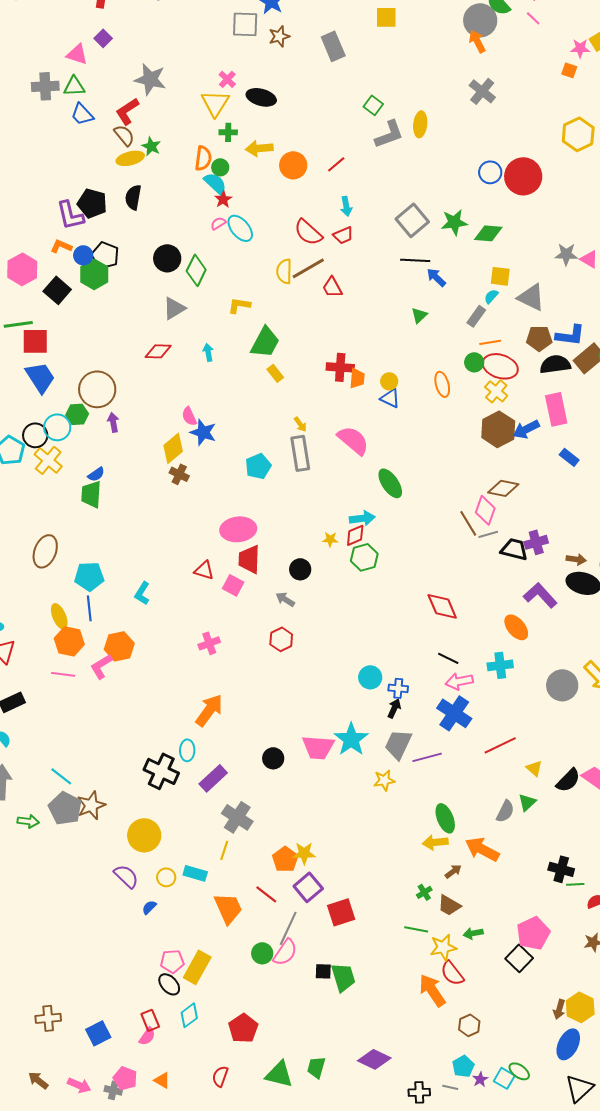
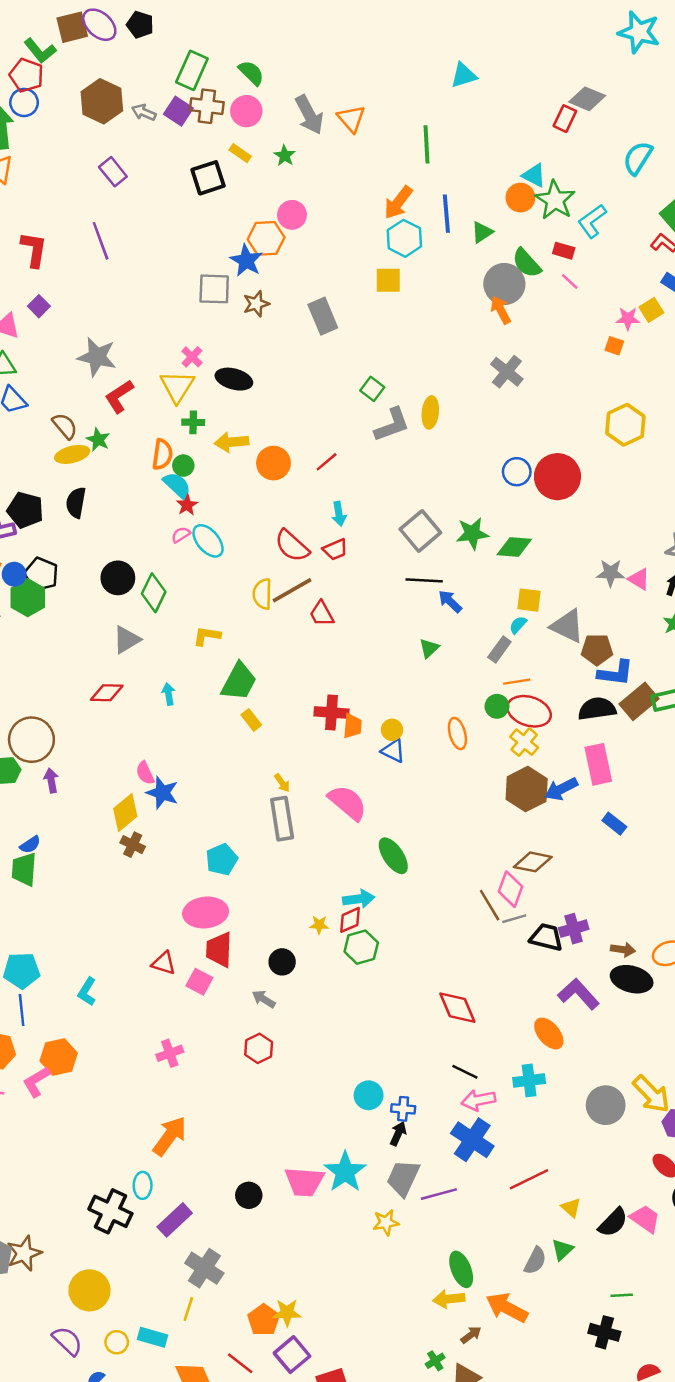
red L-shape: (127, 111) -> (119, 396), moved
brown pentagon: (539, 338) -> (597, 650), moved
cyan pentagon: (258, 466) -> (222, 859), moved
green line: (575, 884) -> (622, 1295), moved

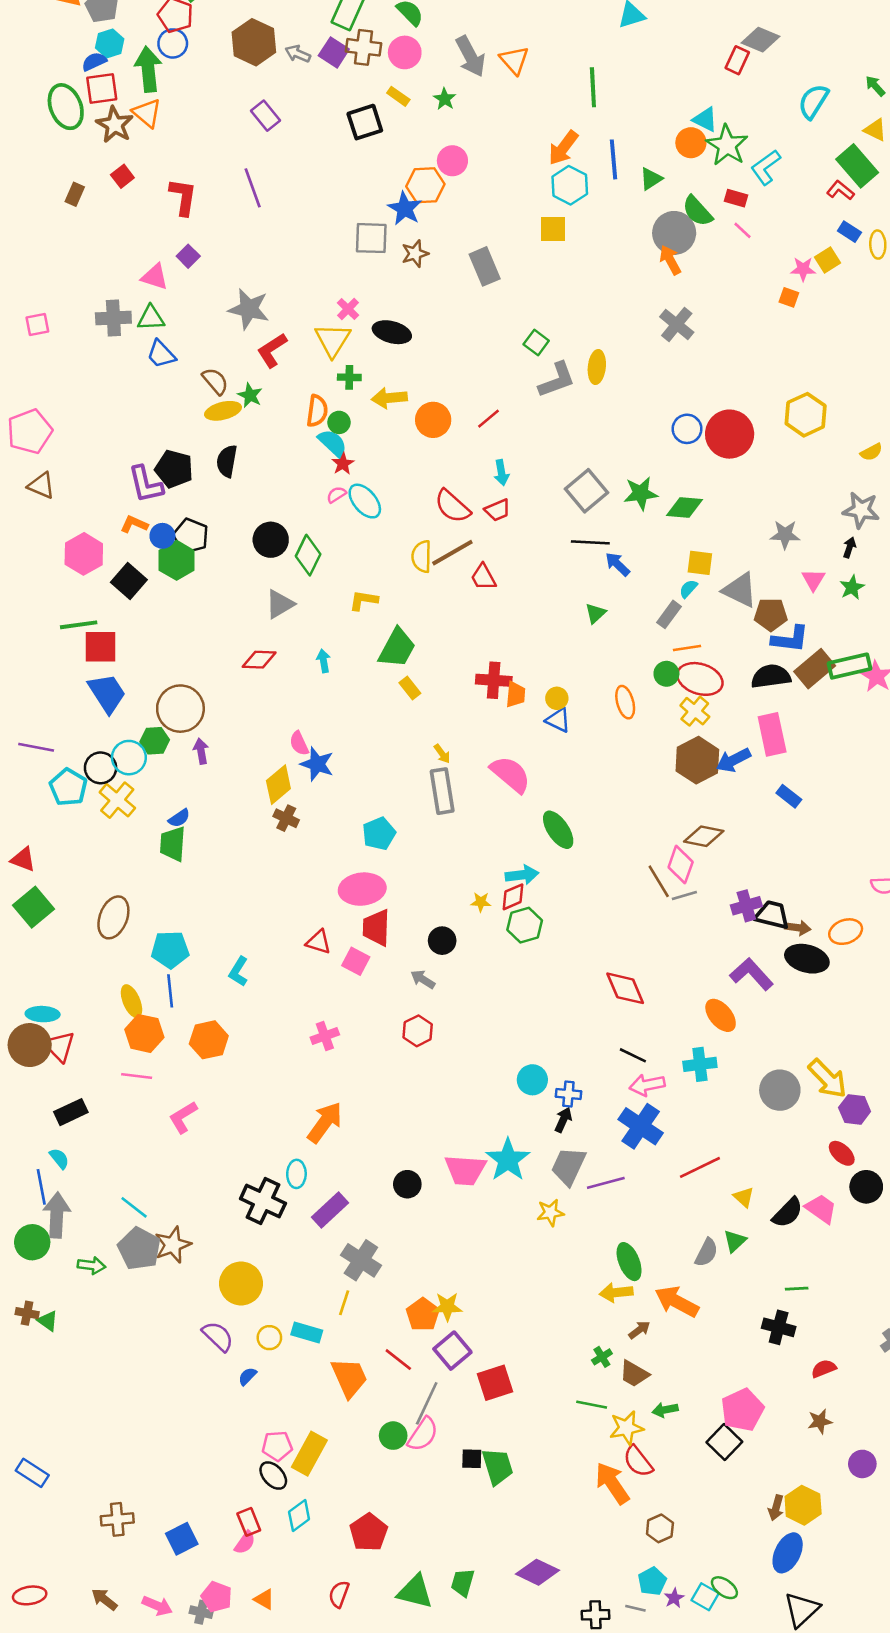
yellow hexagon: (625, 425) -> (806, 415), moved
pink triangle: (639, 579) -> (813, 580), moved, turned 30
black trapezoid: (546, 937) -> (772, 915), moved
pink L-shape: (36, 1082) -> (183, 1117), moved

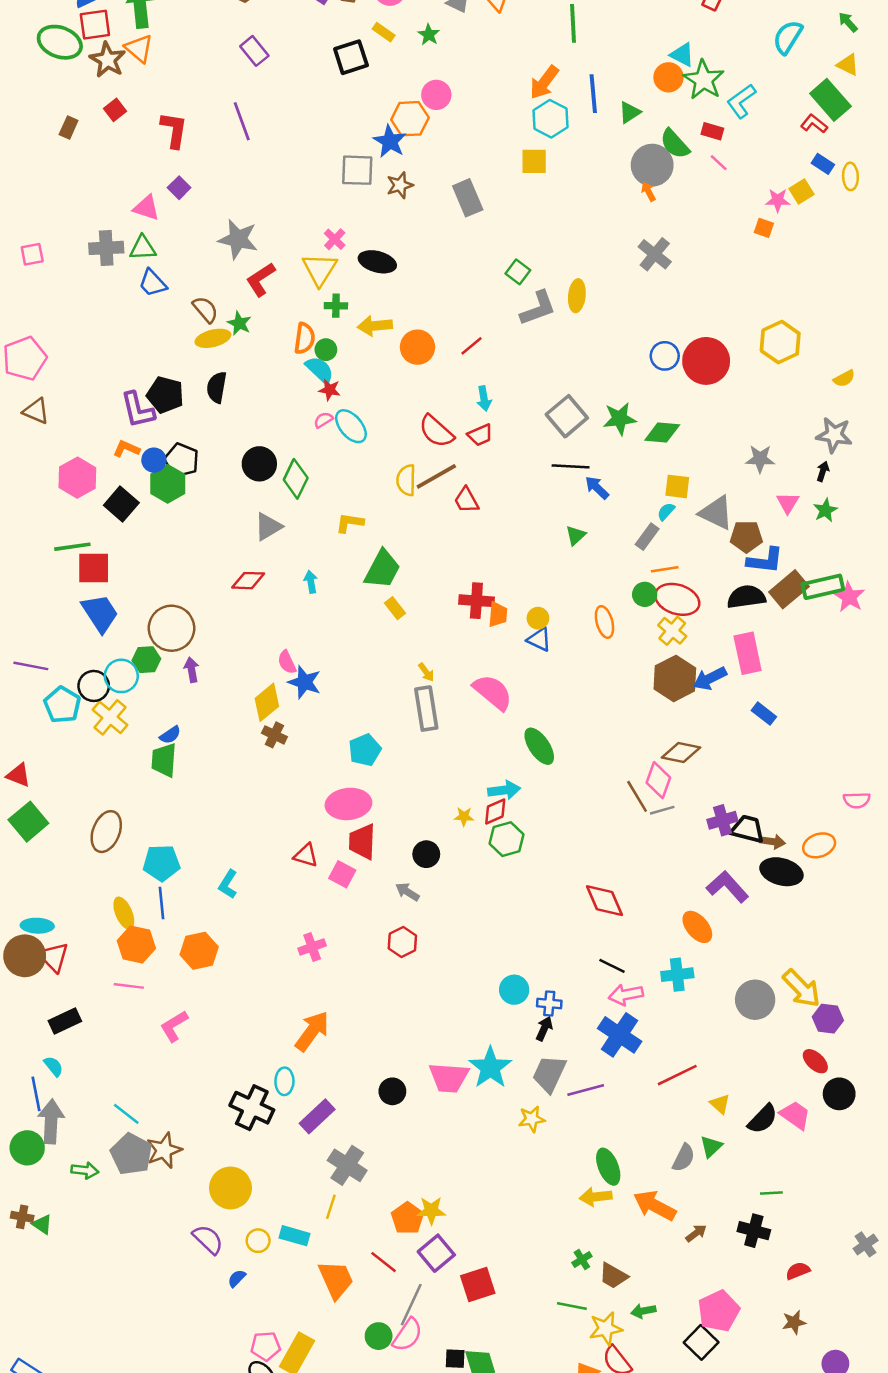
green ellipse: (66, 107) -> (60, 42), turned -48
orange arrow: (670, 260) -> (648, 192), size x0.7
red star: (343, 464) -> (330, 390), turned -30
brown arrow: (639, 1330) -> (696, 1233), moved

